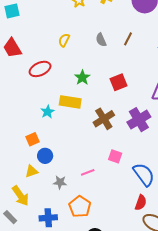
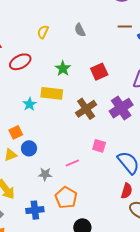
brown line: (128, 39) -> (125, 26), moved, turned 64
yellow triangle: (32, 171) -> (10, 155), moved

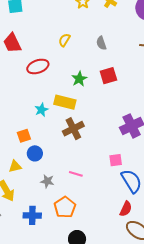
red square: (99, 72) -> (108, 76), moved
brown cross: (86, 109) -> (73, 129), moved
pink square: (99, 146) -> (116, 160), moved, turned -32
yellow triangle: (10, 155) -> (15, 166), moved
pink line: (72, 163) -> (76, 174), turned 32

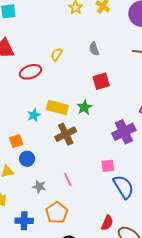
yellow semicircle: (64, 40) -> (57, 54), moved
green star: (79, 79) -> (84, 107), moved
pink line: (76, 174) -> (68, 179), turned 48
red semicircle: (126, 209) -> (107, 223), moved

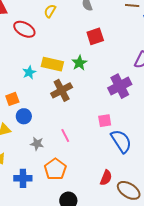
red ellipse: (31, 72) -> (24, 29), turned 50

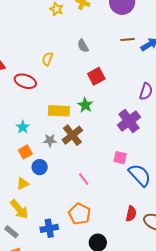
cyan star: (29, 72) -> (23, 127), moved
pink square: (105, 121) -> (120, 158), turned 32
gray star: (37, 144) -> (50, 140), moved

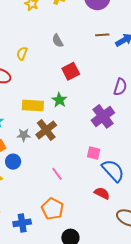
red semicircle: (131, 214) -> (102, 193), moved, turned -77

